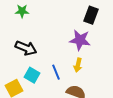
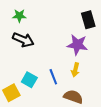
black rectangle: (91, 15) -> (88, 20), turned -36
black arrow: (26, 48) -> (23, 40), moved

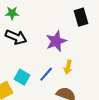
purple star: (77, 45) -> (56, 41), moved, turned -30
blue line: (53, 77) -> (46, 74), turned 63

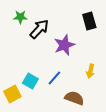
black arrow: (16, 37) -> (39, 29), moved, turned -70
yellow arrow: (68, 67) -> (90, 71), moved

